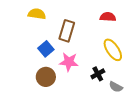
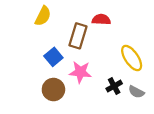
yellow semicircle: (37, 14) -> (43, 16), turned 108
red semicircle: (108, 17) -> (101, 20), moved
gray semicircle: (116, 87) -> (136, 92), moved

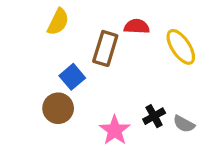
yellow ellipse: (132, 58) -> (181, 47), moved
pink star: (80, 72) -> (115, 130), moved, turned 30
brown circle: (53, 90) -> (58, 108), moved

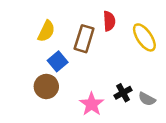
yellow semicircle: (58, 22) -> (46, 31), moved
red semicircle: (137, 26) -> (109, 21), turned 84

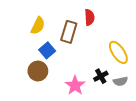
yellow ellipse: (144, 37) -> (118, 52), moved
gray semicircle: (147, 99) -> (120, 81), turned -40

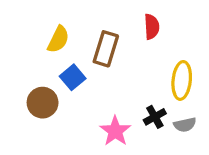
red semicircle: (89, 17) -> (152, 27), moved
yellow ellipse: (118, 52) -> (182, 80), turned 40
brown circle: (38, 71) -> (43, 103), moved

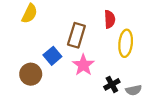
yellow semicircle: (58, 39) -> (30, 14), moved
yellow ellipse: (182, 80) -> (126, 43), moved
pink star: (115, 131) -> (83, 65), moved

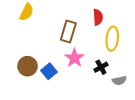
blue square: (52, 56) -> (49, 71), moved
black cross: (112, 84) -> (101, 67), moved

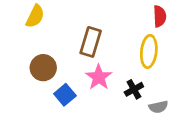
red semicircle: (98, 17) -> (160, 16), moved
brown circle: (28, 66) -> (43, 68), moved

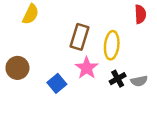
yellow ellipse: (149, 51) -> (112, 45), moved
brown circle: (43, 68) -> (17, 68), moved
gray semicircle: (158, 107) -> (139, 81), moved

